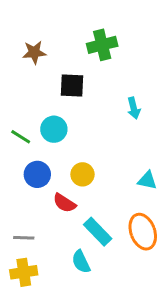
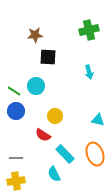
green cross: (102, 45) -> (89, 30), moved
brown star: (34, 52) -> (35, 35), moved
blue circle: (37, 174) -> (16, 111), moved

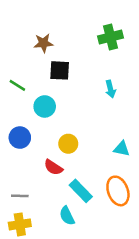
green line: (14, 91) -> (17, 85), moved

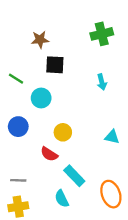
orange ellipse: (118, 191) -> (111, 194), moved

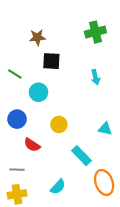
red semicircle: (49, 154) -> (32, 145), moved
cyan rectangle: (74, 176) -> (81, 156), moved
cyan semicircle: (62, 199) -> (58, 187), turned -112

